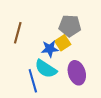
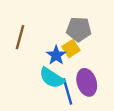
blue star: (50, 49) -> (56, 55), turned -30
blue line: (33, 81) -> (68, 91), moved

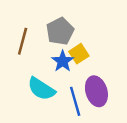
gray pentagon: (79, 29) -> (60, 31), moved, turned -30
cyan semicircle: (52, 78) -> (41, 89), moved

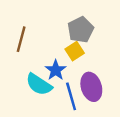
gray pentagon: (60, 31) -> (81, 30), moved
blue star: (63, 61) -> (56, 70), moved

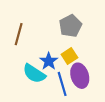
yellow square: (75, 51) -> (69, 56), moved

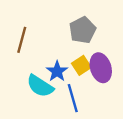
purple ellipse: (80, 76) -> (101, 68), moved

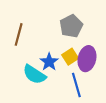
purple ellipse: (101, 68) -> (87, 59), turned 30
blue line: (73, 98) -> (76, 85), moved

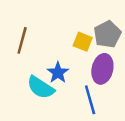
gray pentagon: (71, 26) -> (107, 34), moved
yellow square: (70, 57) -> (83, 42), moved, turned -35

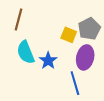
brown line: (22, 40) -> (18, 19), moved
cyan semicircle: (41, 87) -> (26, 52), moved, turned 35

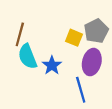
brown line: (18, 19) -> (20, 34), moved

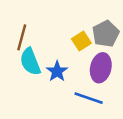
yellow square: (74, 38) -> (81, 41), turned 35
blue line: (81, 90) -> (89, 98), turned -55

